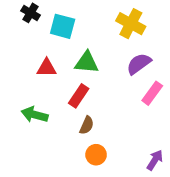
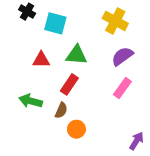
pink rectangle: (152, 93) -> (122, 88), moved
brown semicircle: (87, 125) -> (61, 110), moved
orange circle: (96, 155) -> (76, 129), moved

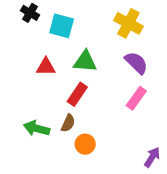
purple semicircle: (122, 56) -> (136, 63), turned 80
green arrow: (31, 101) -> (37, 128), moved

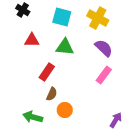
cyan square: (62, 26) -> (62, 17), moved
red triangle: (46, 67) -> (32, 40), moved
red rectangle: (77, 94) -> (47, 72), moved
green arrow: (37, 128) -> (33, 117), moved

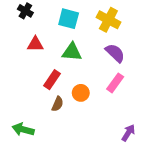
orange circle: (65, 110) -> (81, 93), moved
green arrow: (33, 117) -> (23, 129), moved

